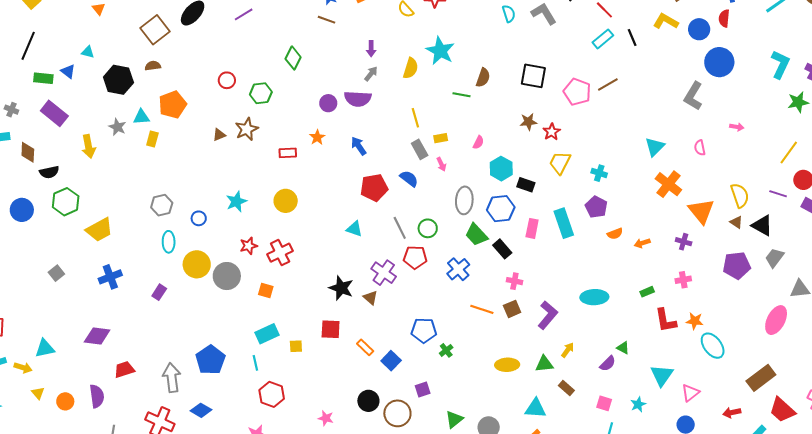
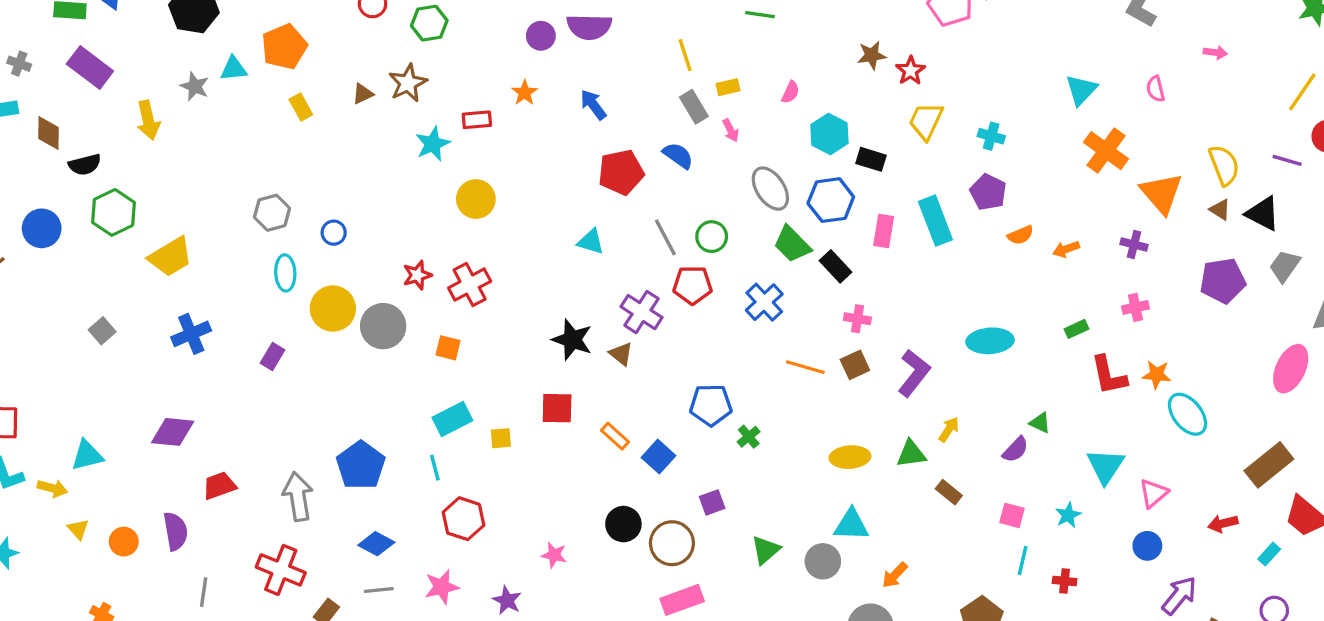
yellow rectangle: (152, 139) -> (301, 107), moved, turned -42
gray ellipse: (464, 200) -> (770, 189), turned -36
cyan star: (236, 202) -> (433, 144), moved
cyan triangle: (535, 408) -> (851, 525), moved
blue diamond: (201, 410) -> (376, 544), moved

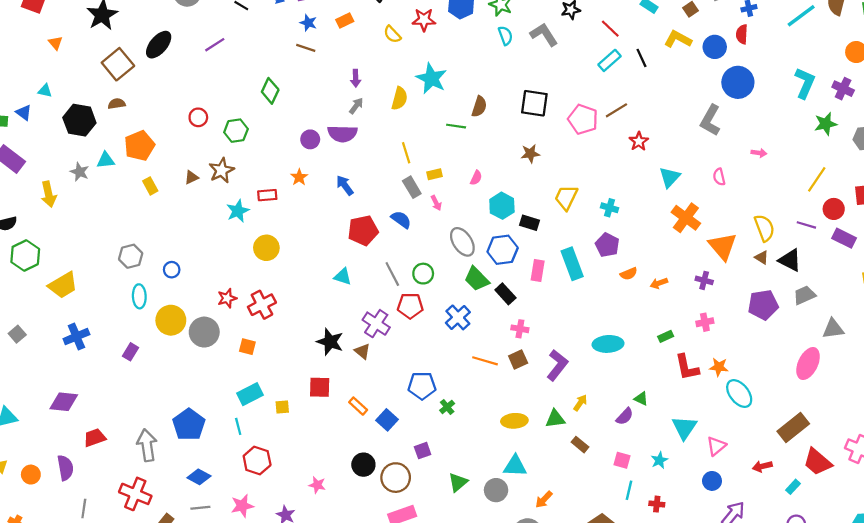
red star: (911, 71) -> (639, 141), moved
gray trapezoid: (1285, 266) -> (804, 295), turned 30

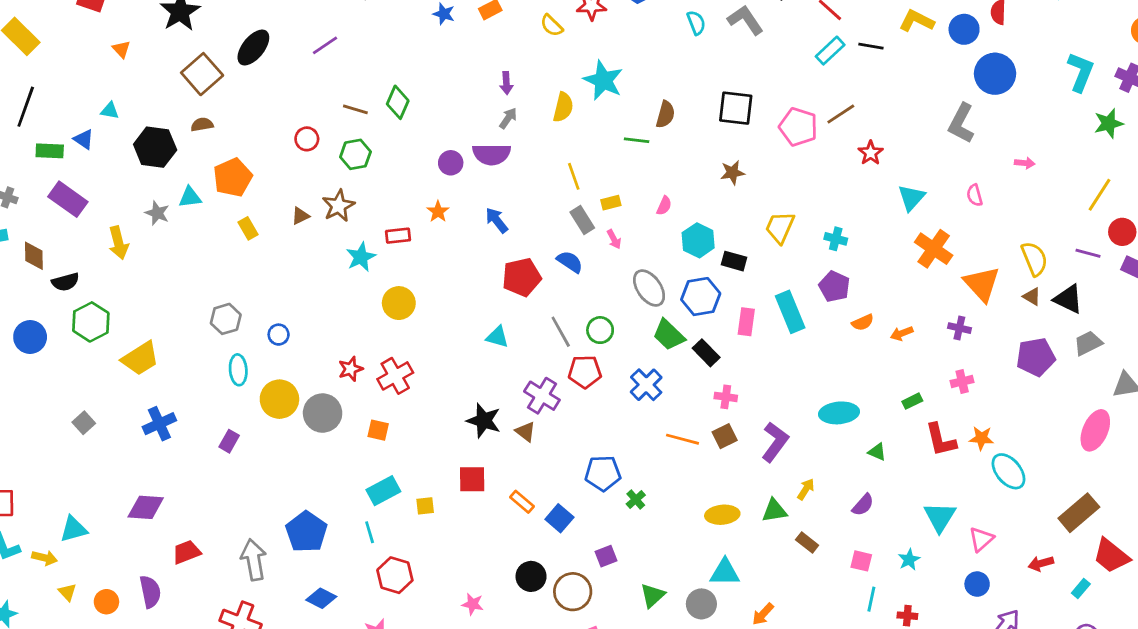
brown line: (306, 48) -> (355, 109), moved
black line: (642, 58) -> (871, 46), turned -54
green triangle: (641, 399) -> (877, 452), moved

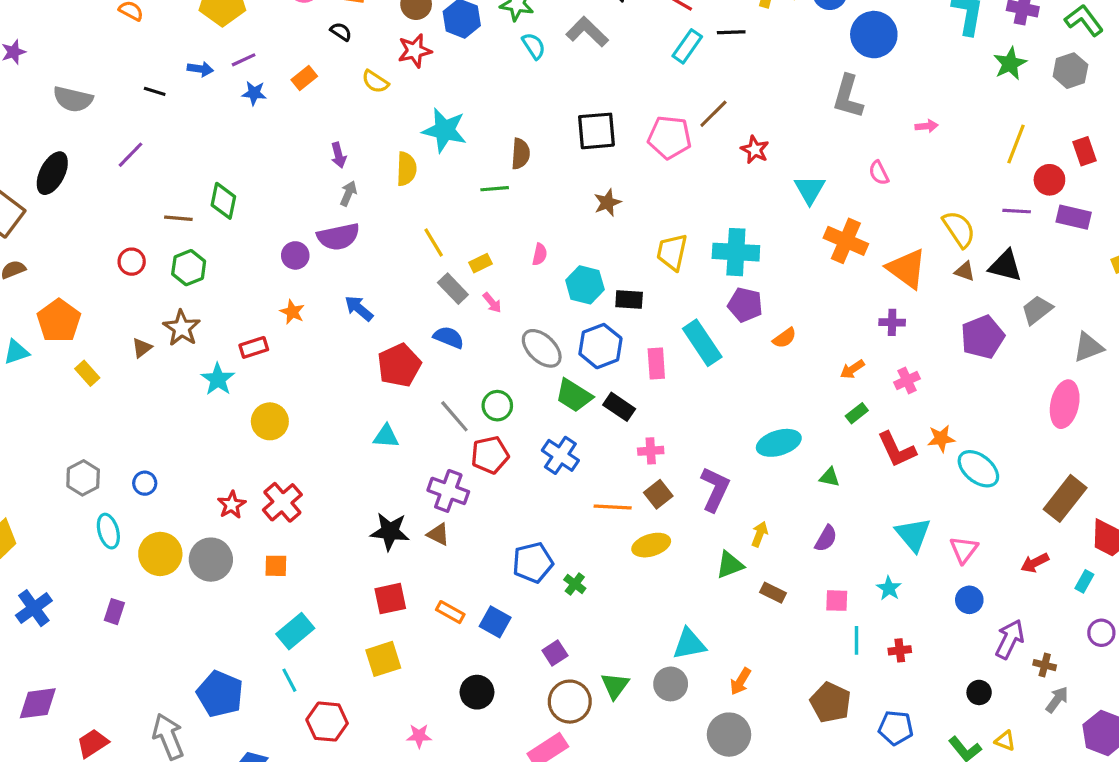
cyan cross: (836, 239) -> (736, 252), size x1.8
orange arrow: (902, 333) -> (852, 369), moved
yellow square: (425, 506) -> (383, 659), moved, size x1.6
yellow ellipse: (722, 515) -> (651, 545), moved
brown circle: (573, 592) -> (570, 702), moved

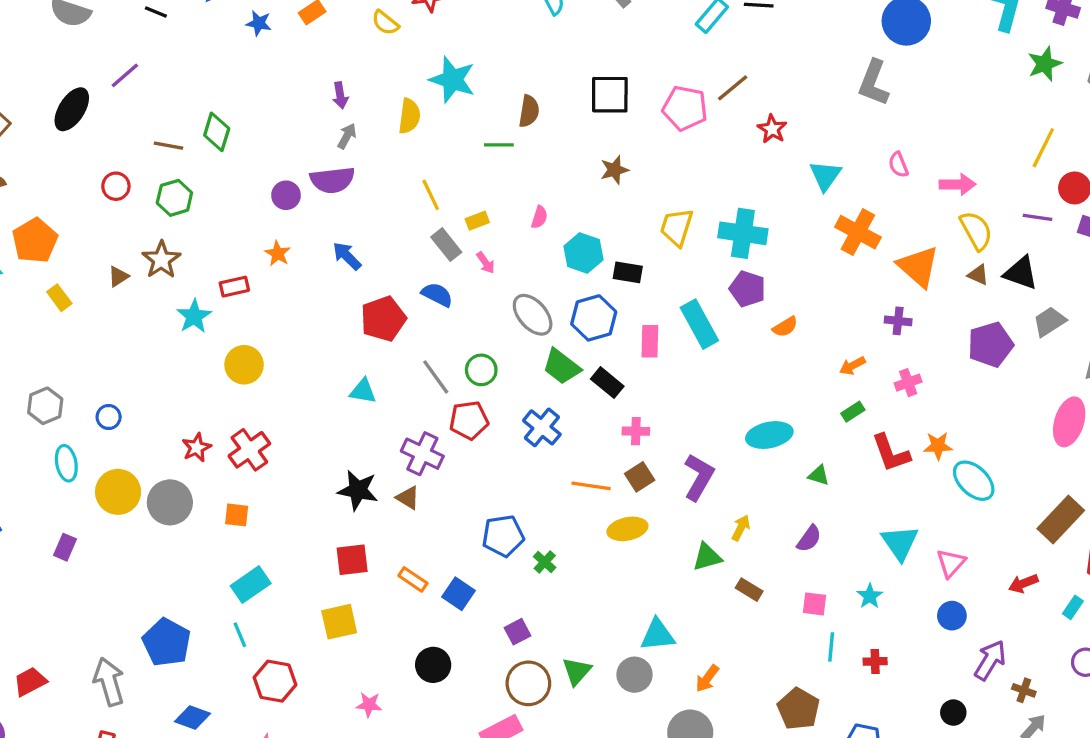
pink arrow: (927, 126) -> (958, 184), moved, size x1.5
black ellipse: (52, 173) -> (72, 109), moved

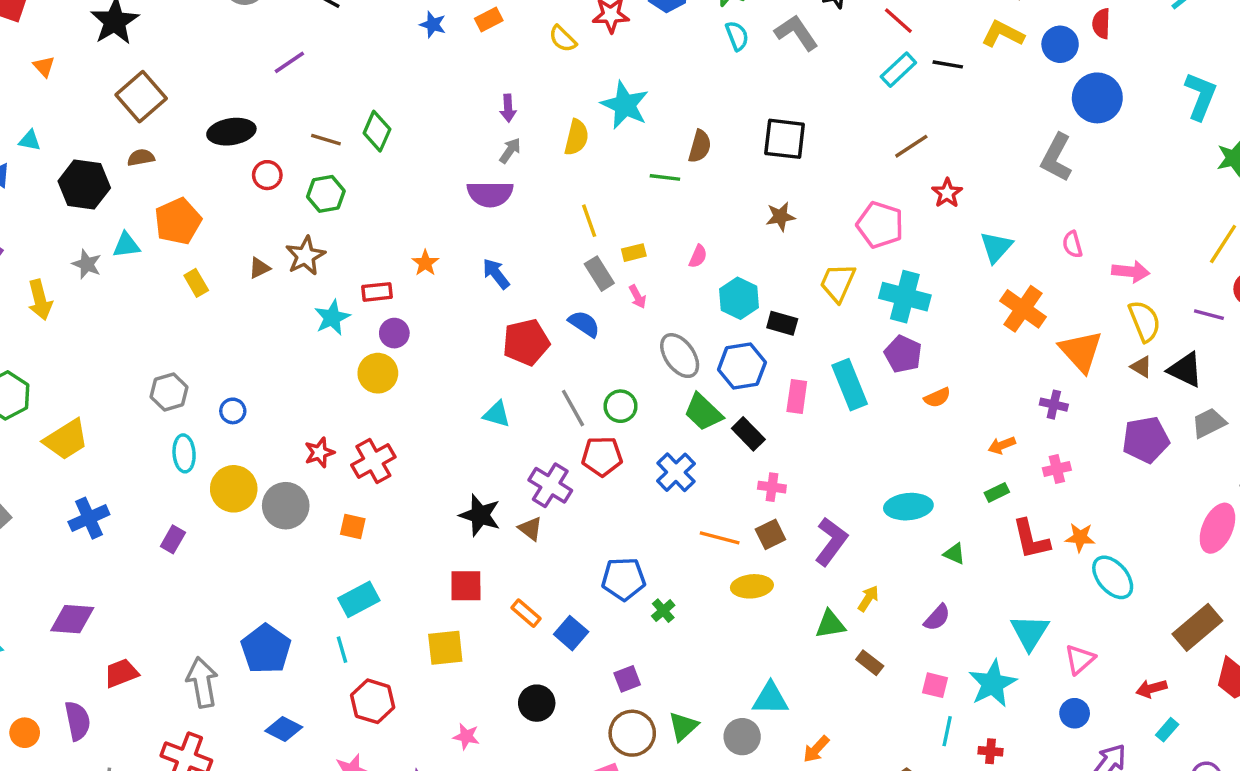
pink pentagon: (685, 108) -> (880, 225), moved
black ellipse: (72, 109) -> (231, 132), moved, turned 42
purple circle: (286, 195) -> (394, 333), moved
cyan star: (870, 596) -> (993, 684), size x1.8
cyan rectangle: (1073, 607) -> (1167, 730), moved

